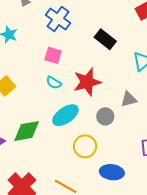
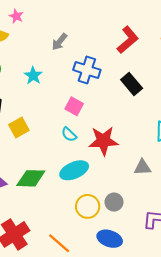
blue cross: (58, 19) -> (87, 70), turned -30
black rectangle: (105, 39) -> (132, 84), moved
gray circle: (105, 116) -> (114, 202), moved

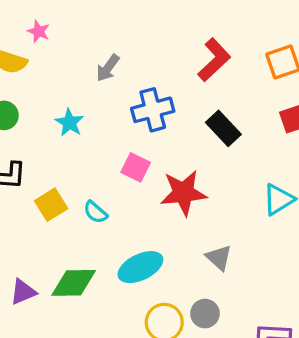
blue cross: (87, 70) -> (153, 110), turned -30
cyan semicircle: (69, 134) -> (95, 212), moved
red star: (103, 141) -> (183, 193), moved
gray triangle: (142, 167) -> (219, 258), moved, turned 48

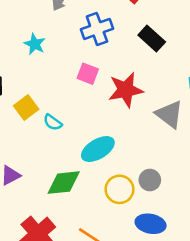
cyan semicircle: (95, 212) -> (53, 122), moved
gray triangle: (219, 258) -> (169, 114), moved, size x1.4
green diamond: (74, 283) -> (64, 183), moved

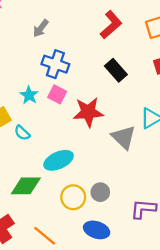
blue cross: (97, 29) -> (55, 64), moved, turned 32
cyan star: (35, 44) -> (29, 95), moved

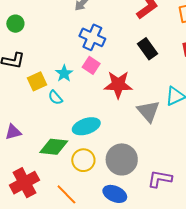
cyan star: (29, 95) -> (64, 73), moved
gray circle: (100, 192) -> (122, 159), size x1.8
yellow circle: (73, 197) -> (83, 160), moved

